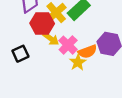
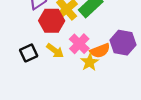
yellow arrow: (51, 39) -> (55, 51), moved

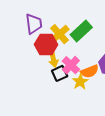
yellow arrow: (55, 51) -> (53, 59), moved, turned 42
black square: (29, 53) -> (60, 73), moved

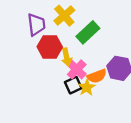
yellow cross: (60, 34) -> (64, 16), moved
yellow arrow: (53, 59) -> (67, 57), moved
black square: (60, 73) -> (73, 85), moved

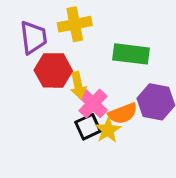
yellow cross: (64, 16) -> (75, 24), turned 30
green rectangle: (88, 32) -> (131, 54), moved, turned 50

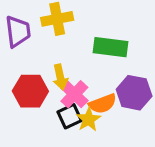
red hexagon: (53, 70) -> (30, 91), moved

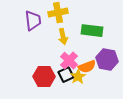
yellow arrow: (60, 77) -> (63, 37), moved
red hexagon: (30, 91) -> (44, 77), moved

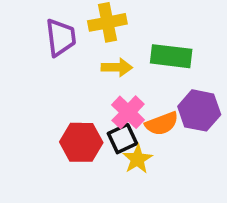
yellow arrow: (63, 37) -> (117, 67), turned -77
yellow star: (78, 77) -> (137, 159), moved

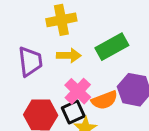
purple trapezoid: (61, 37) -> (30, 61), moved
green rectangle: (171, 56) -> (112, 47), turned -36

